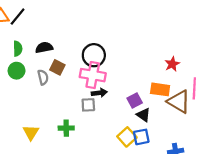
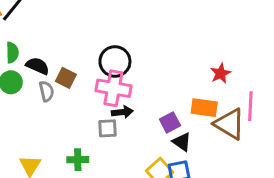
black semicircle: (44, 47) -> (38, 66), moved, turned 35

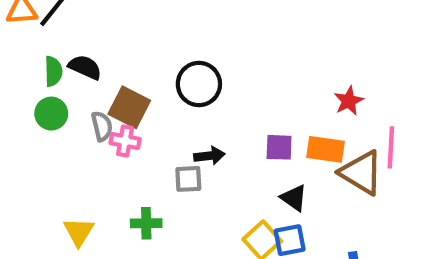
black semicircle: (38, 66) -> (85, 67), moved
brown square: (66, 78) -> (129, 107), size x1.4
pink cross: (113, 88) -> (125, 141), moved, size x0.6
purple square: (170, 122) -> (279, 147), moved, turned 30

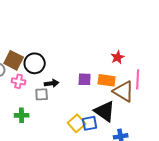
black circle: (199, 84) -> (35, 63), moved
pink cross: (125, 141) -> (19, 81), moved
black triangle: (294, 198) -> (105, 111), moved, size x1.6

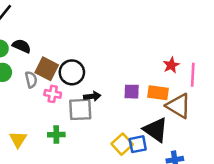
pink line: (138, 79) -> (193, 75), moved
gray square: (42, 94) -> (80, 109), size x1.5

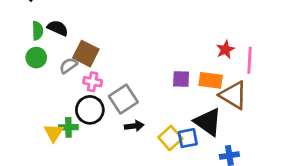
black circle: (72, 72) -> (90, 110), moved
gray semicircle: (31, 80) -> (68, 66), turned -112
black arrow: (92, 96) -> (134, 126), moved
gray square: (80, 109) -> (123, 99), turned -30
green cross: (56, 135) -> (68, 127), moved

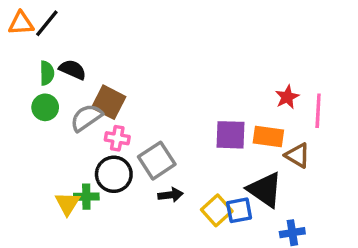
gray semicircle: (68, 66) -> (86, 118), size x1.4
purple square: (181, 79) -> (231, 135), size x1.4
brown triangle: (233, 95) -> (297, 155), size x0.7

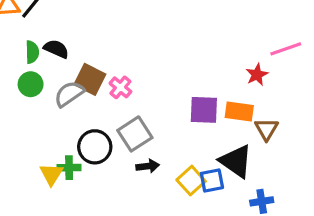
pink line: (318, 111) -> (286, 49), moved, turned 68
pink cross: (117, 138) -> (120, 87), moved, turned 30
brown triangle: (297, 155) -> (266, 129), turned 30

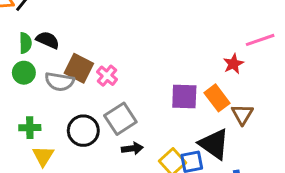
gray semicircle: (69, 94) -> (60, 82), turned -136
orange rectangle: (239, 111) -> (217, 98), turned 45
green cross: (69, 168) -> (30, 128), moved

